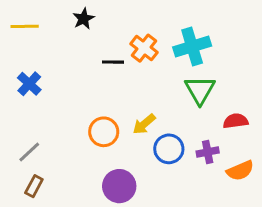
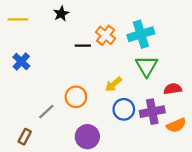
yellow arrow: (144, 124) -> (114, 84), moved
gray line: (29, 152) -> (46, 112), moved
purple cross: (208, 152) -> (152, 112), size x1.5

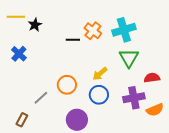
black star: (61, 14) -> (35, 25), moved
blue circle: (124, 109) -> (99, 95), moved

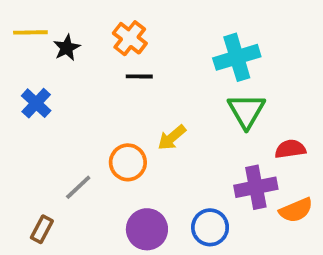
orange cross: (93, 31) -> (130, 38), moved
yellow arrow: (100, 74) -> (172, 138), moved
blue circle: (99, 95) -> (210, 227), moved

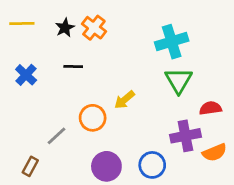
black star: (67, 48) -> (65, 28), moved
black line: (139, 76) -> (73, 67), moved

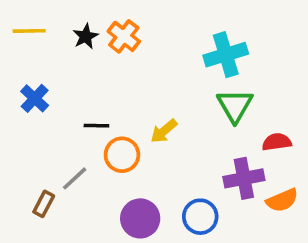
black line: (73, 67) -> (96, 126), moved
brown rectangle: (30, 166) -> (44, 204), moved

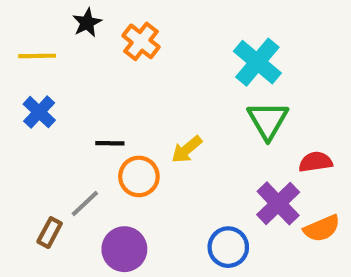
yellow line: (29, 31) -> (37, 56), moved
black star: (86, 36) -> (87, 23), moved
cyan cross: (226, 55) -> (257, 62), turned -33
purple cross: (244, 178) -> (278, 203), turned -33
purple circle: (140, 218) -> (124, 249), moved

